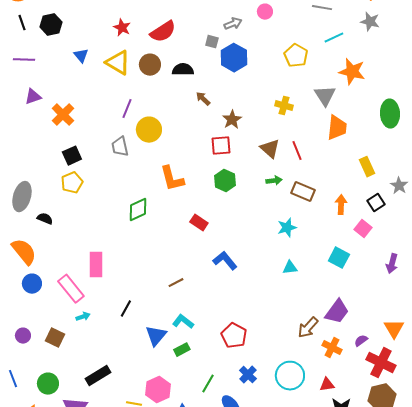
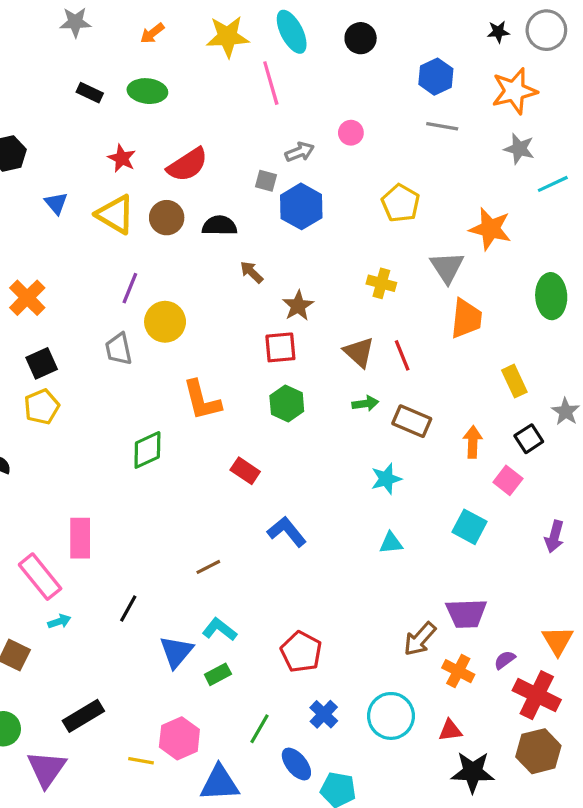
cyan line: (334, 38) -> (553, 184), moved
purple trapezoid: (337, 312) -> (466, 613), turned 52

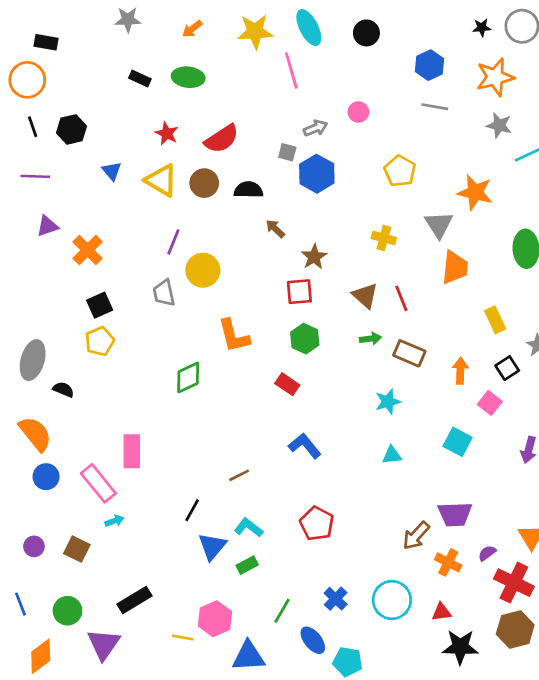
red rectangle: (245, 471) -> (287, 384), moved
black line: (128, 609) -> (192, 510), moved
red pentagon: (301, 652) -> (317, 524), moved

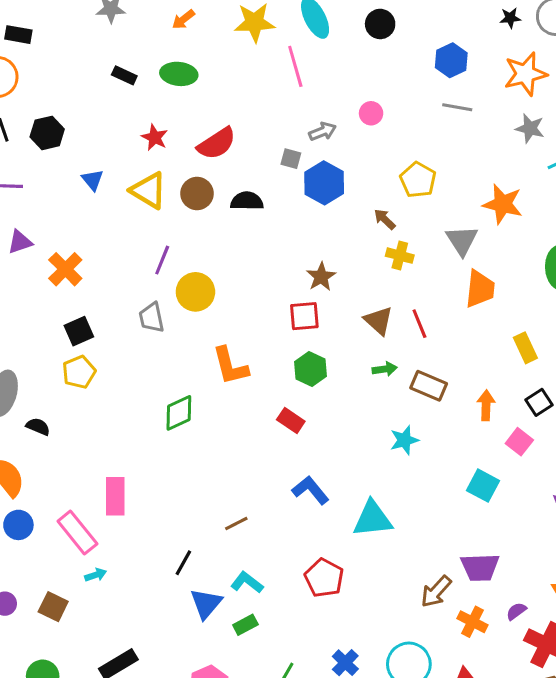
brown arrow: (275, 229) -> (385, 219), moved
cyan triangle: (392, 455) -> (373, 519), moved, size x1.8

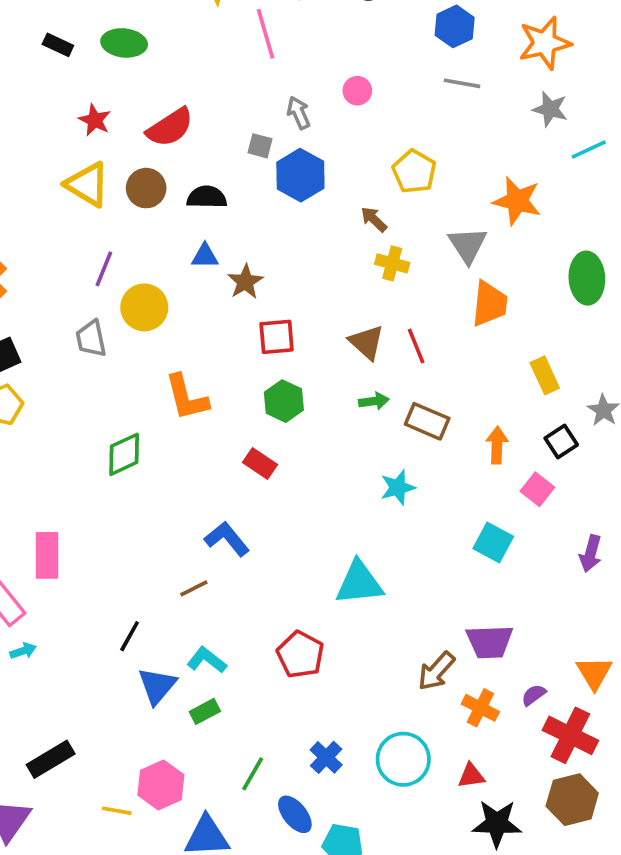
gray arrow: (323, 131) -> (299, 113), turned -92
blue triangle: (93, 180) -> (205, 256), moved, turned -50
brown star: (321, 277) -> (245, 282), moved
blue L-shape: (310, 490) -> (227, 539), moved

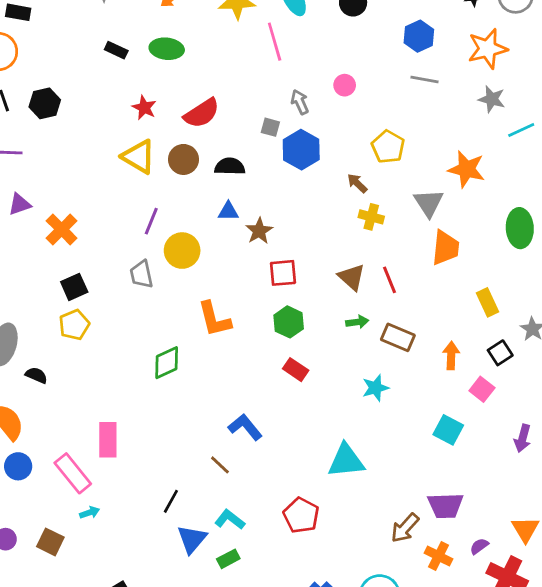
red rectangle: (260, 464) -> (296, 370), moved
brown line: (194, 588) -> (220, 465), turned 70

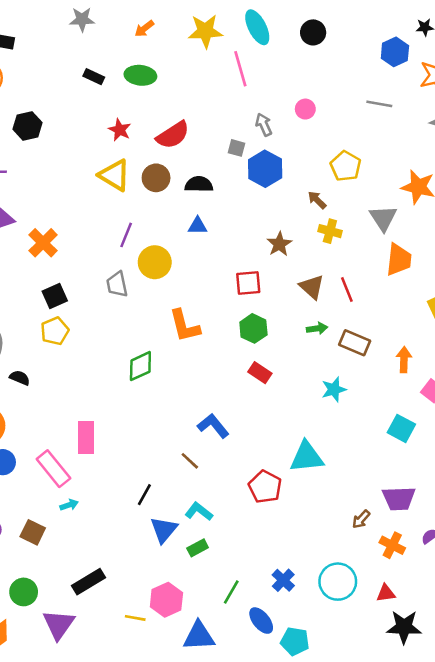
blue hexagon: (419, 36) -> (395, 52), moved
brown star: (259, 231) -> (279, 244), moved
red pentagon: (301, 515) -> (265, 487), moved
brown arrow: (405, 528) -> (361, 519), size x0.7

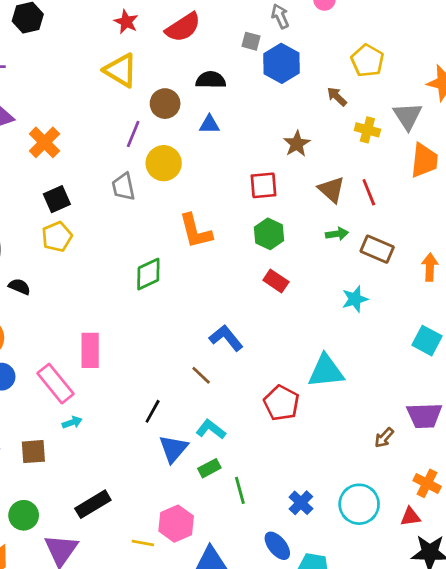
brown circle: (156, 178) -> (165, 104), moved
yellow cross: (330, 231) -> (367, 130), moved
brown square: (33, 532) -> (33, 452), turned -30
orange cross: (392, 545) -> (427, 483), moved
green line: (231, 592) -> (240, 490), moved, turned -45

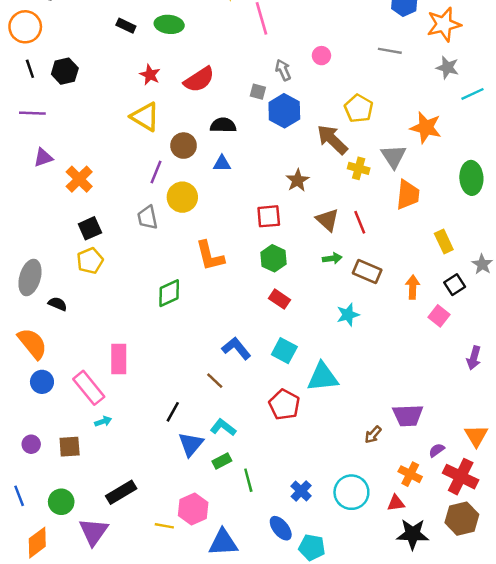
brown arrow: (337, 97) -> (332, 140), size x1.8
cyan square: (427, 341) -> (284, 351), moved

